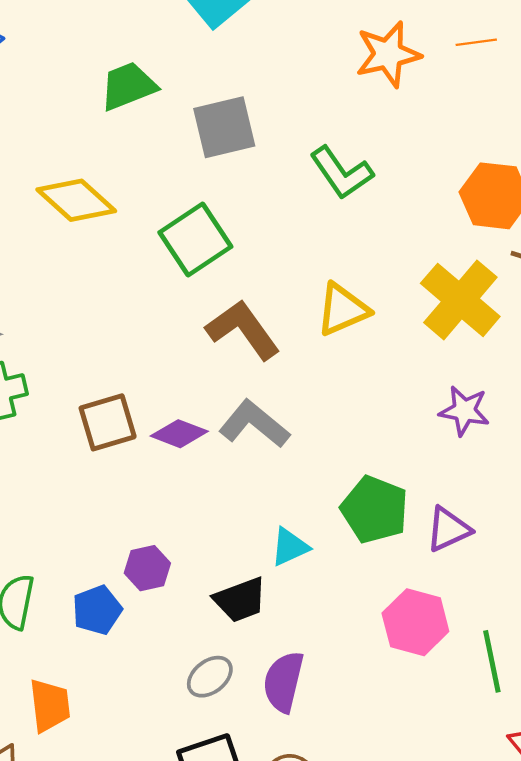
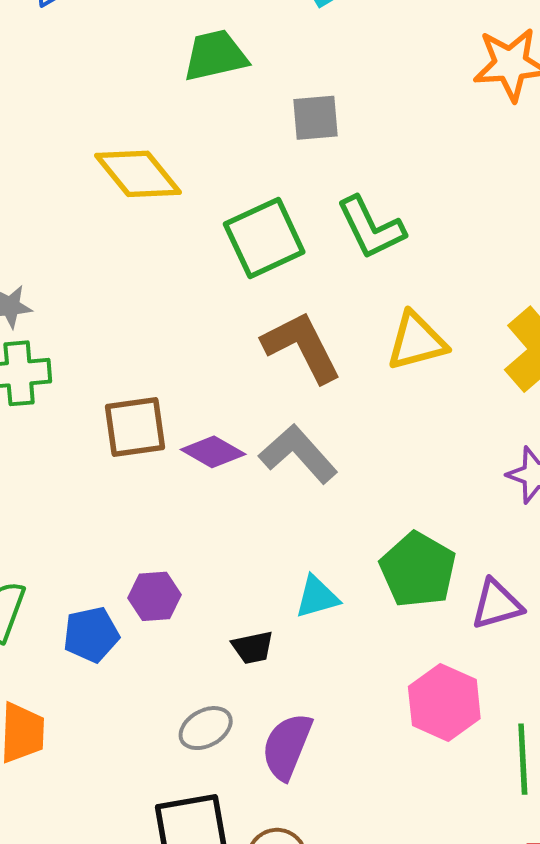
gray square: (224, 127) -> (315, 118), size x0.7
green L-shape: (341, 173) -> (371, 228), moved
black trapezoid: (240, 600) -> (253, 647), size x0.7

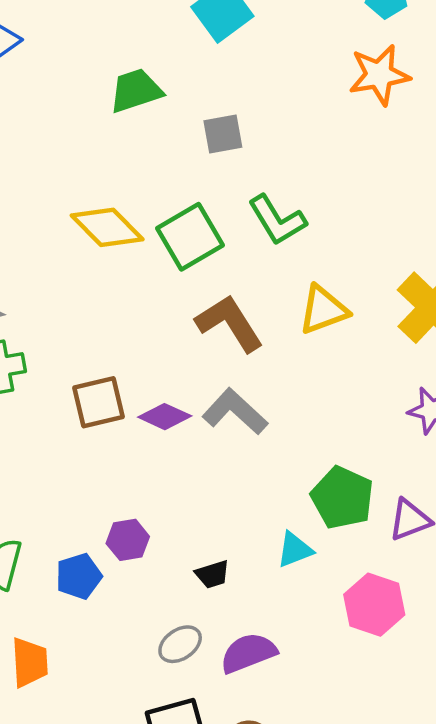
yellow diamond: (138, 174) -> (107, 227), moved
cyan triangle: (317, 597) -> (295, 550), moved
purple semicircle: (287, 746) -> (248, 653), turned 52

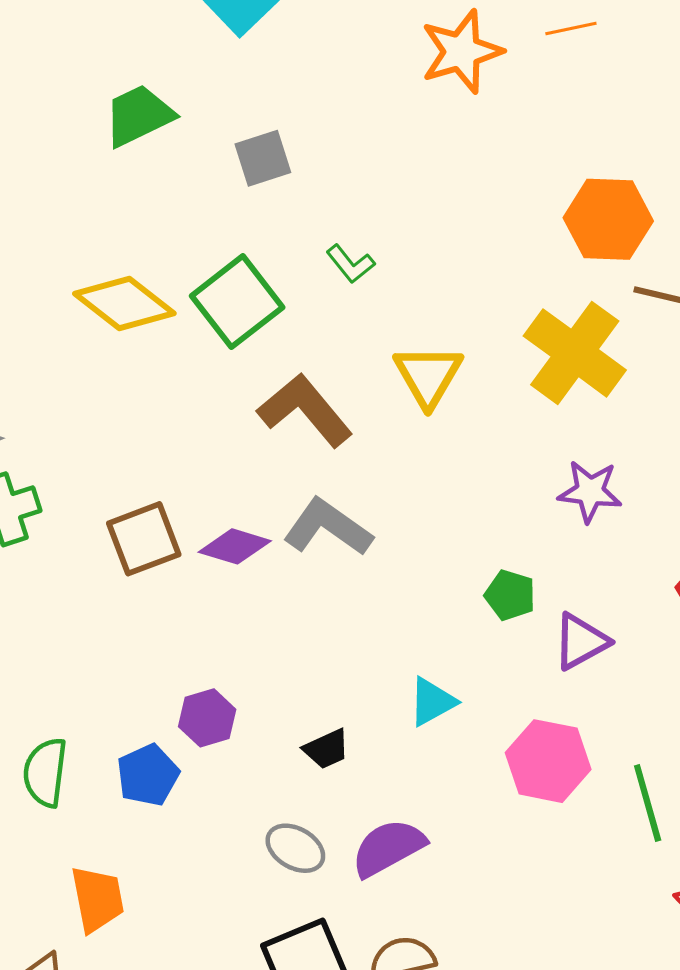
green L-shape: (277, 220) -> (350, 264), size x0.6
yellow triangle: (323, 310) -> (428, 376), turned -32
green pentagon: (342, 498) -> (510, 595), moved, size x0.6
gray ellipse: (180, 644) -> (295, 848), turned 72

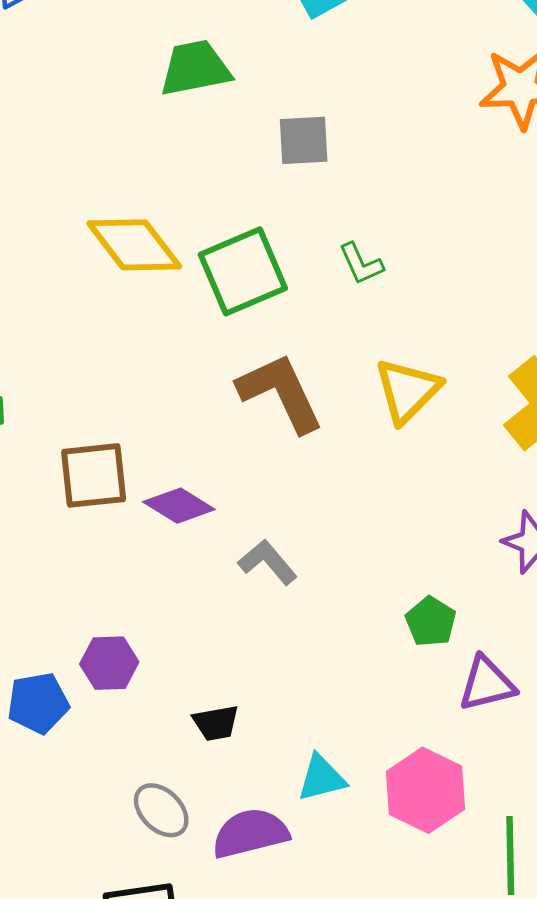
gray L-shape: (328, 527) -> (268, 562), moved, size x0.7
cyan triangle: (432, 702) -> (322, 778), moved

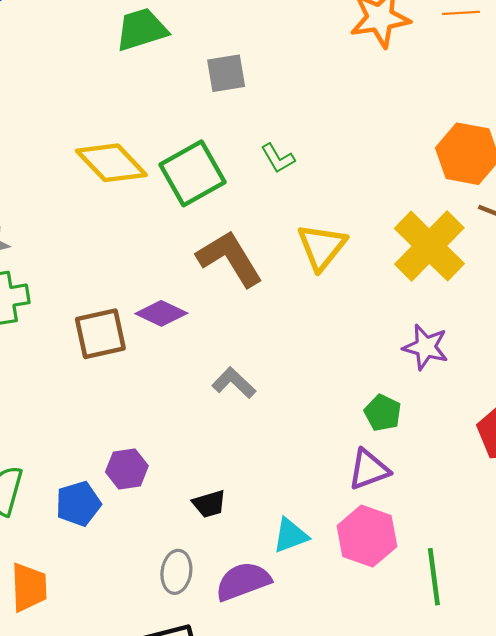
purple diamond: (179, 506) -> (161, 313), moved
green pentagon: (431, 622) -> (383, 413), moved
purple triangle: (487, 684) -> (369, 469), moved
gray ellipse: (161, 810) -> (176, 572), turned 60

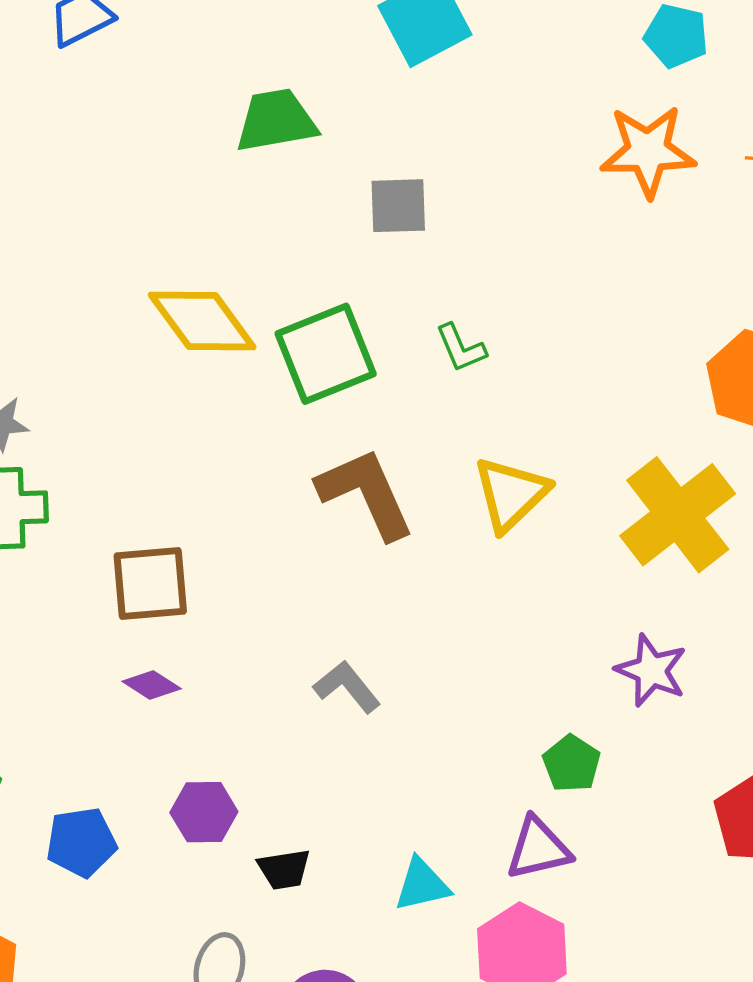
purple diamond: (161, 313) -> (152, 685), moved, size x0.7
purple hexagon: (127, 469) -> (204, 812), moved
cyan triangle: (290, 536) -> (422, 885), moved

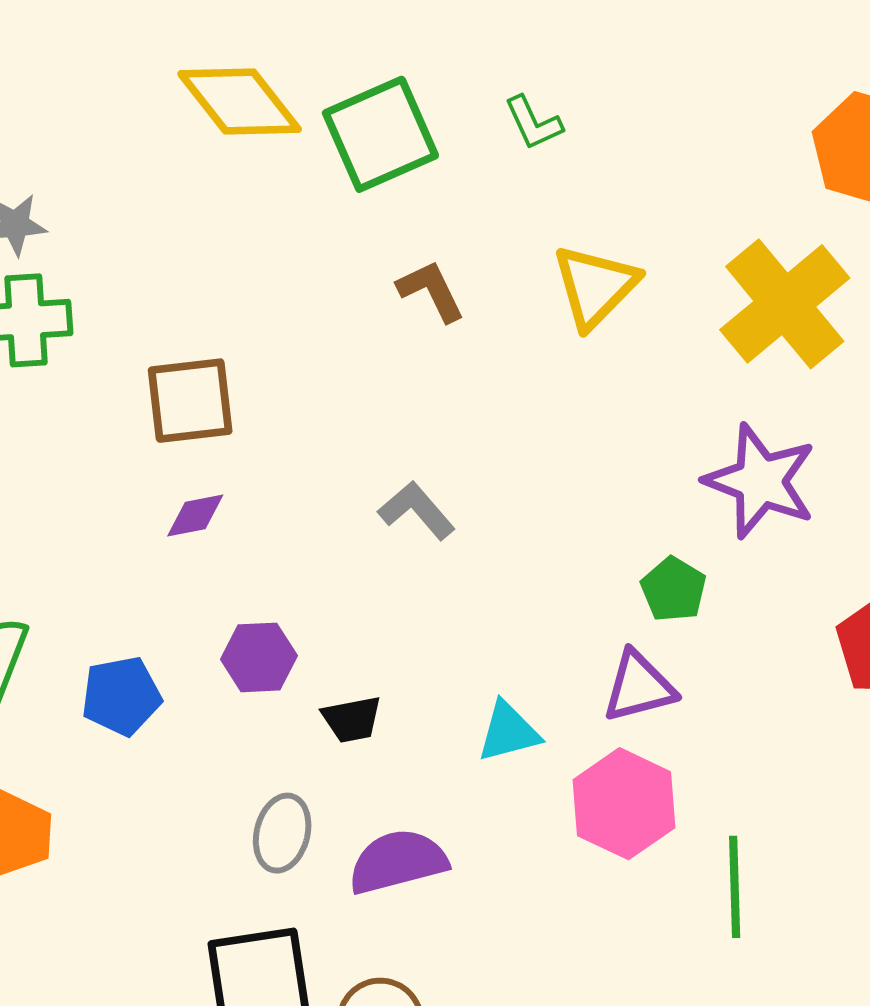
brown L-shape: (366, 493) -> (431, 291), size x0.6
purple star: (651, 670) -> (760, 481), size x1.4
purple diamond: (152, 685) -> (195, 515), turned -42

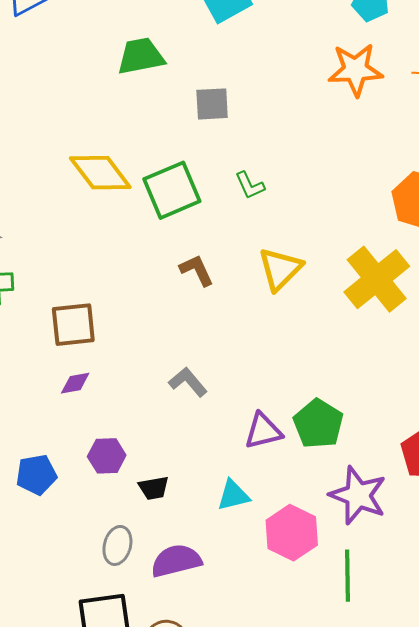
purple star: (760, 481) -> (358, 495), moved
green pentagon: (673, 589) -> (318, 424), size x1.5
purple triangle: (639, 687) -> (263, 431), moved

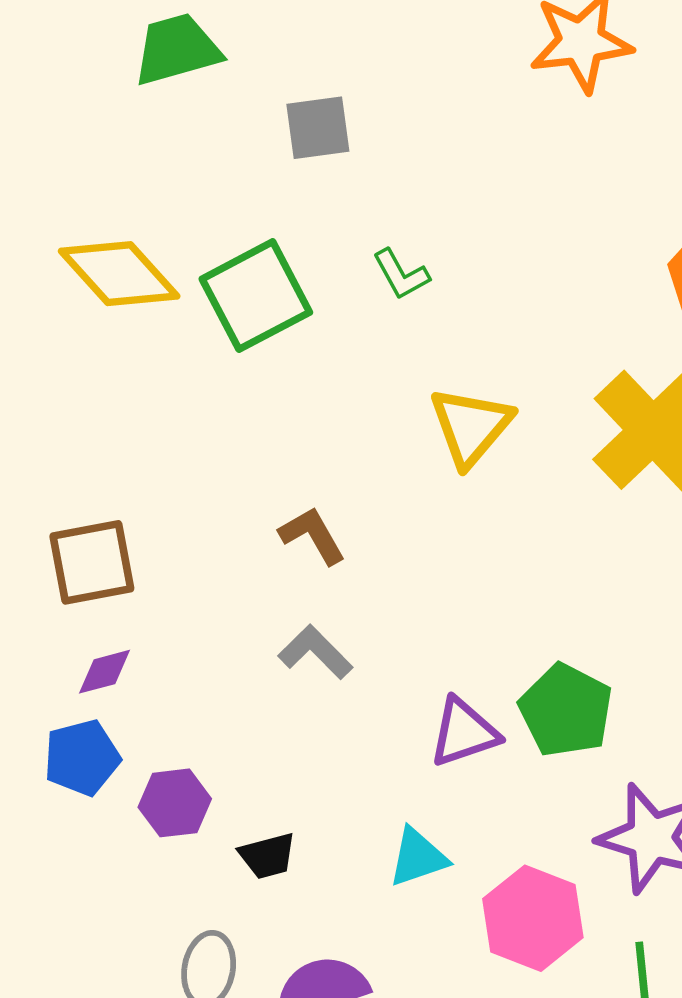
brown L-shape: (197, 270) -> (312, 535), moved
blue pentagon: (36, 475) -> (82, 758), moved

